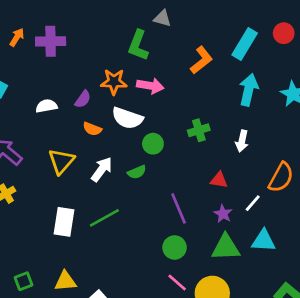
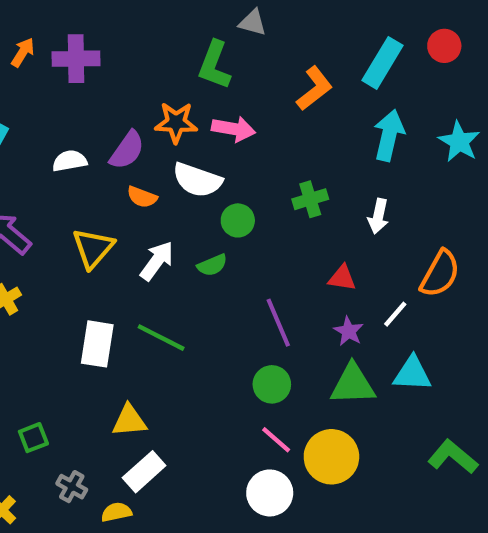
purple semicircle: (83, 99) -> (127, 150), size x1.4
green line: (104, 218) -> (161, 338), turned 56
yellow triangle: (65, 281) -> (129, 421), moved

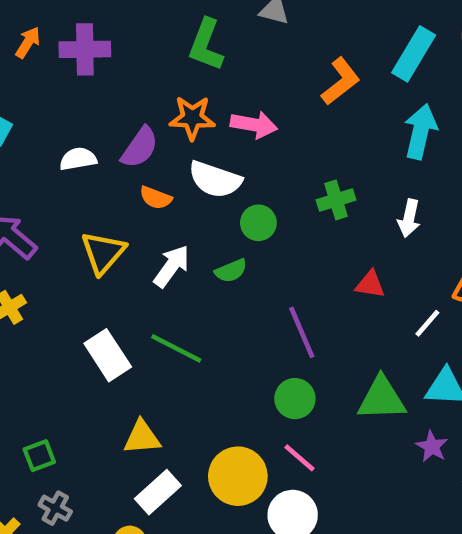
green L-shape: (214, 65) -> (206, 45), moved
purple star: (348, 331) -> (432, 447), moved
white rectangle: (97, 344) -> (108, 355), turned -42
yellow circle: (331, 457) -> (238, 476), moved
gray cross: (72, 487) -> (55, 508), moved

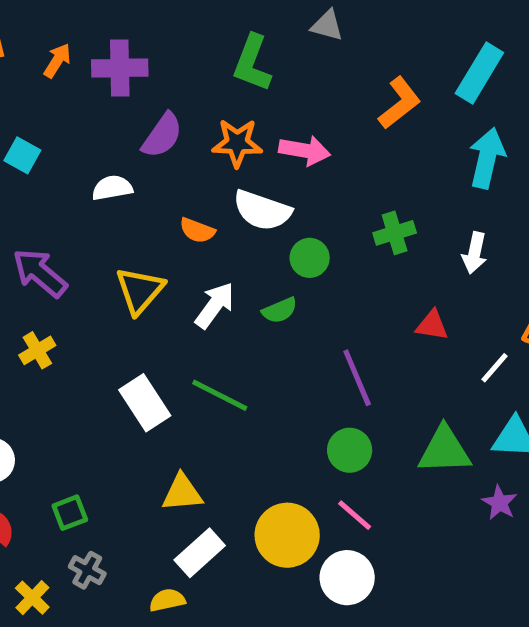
purple semicircle: (140, 147) -> (162, 135), moved

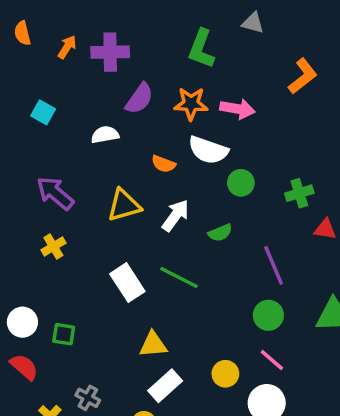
green cross: (395, 233) -> (299, 193), moved
yellow triangle: (140, 290) -> (124, 205), turned 33
green semicircle: (280, 310) -> (220, 233), moved
green square: (70, 513) -> (64, 334), moved, turned 30
yellow circle: (287, 535) -> (225, 374), size x0.6

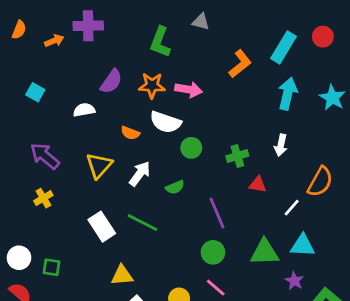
orange semicircle: (22, 33) -> (19, 30), turned -144
orange arrow: (67, 47) -> (54, 41), turned 36
purple cross: (110, 52) -> (88, 26), moved
yellow triangle: (124, 205) -> (99, 166), turned -32

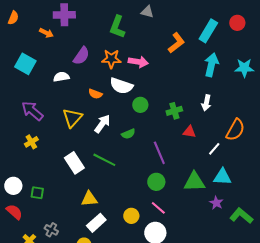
orange arrow: (54, 41) -> (46, 33), moved, turned 48
cyan square: (35, 92) -> (25, 64), size x1.5
cyan star: (332, 98) -> (244, 68), turned -30

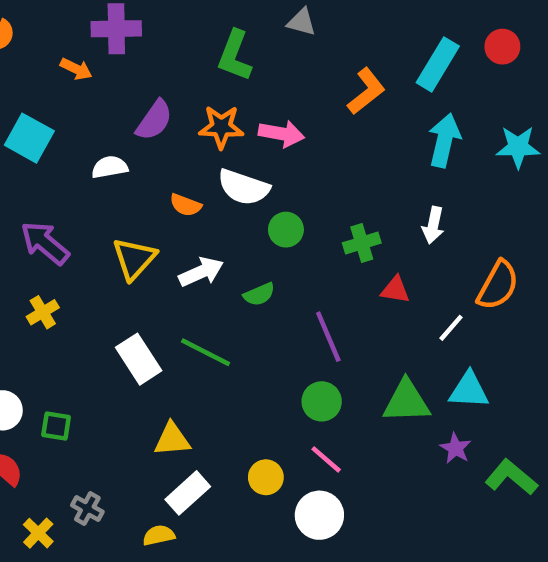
white arrow: (102, 124) -> (201, 272), turned 30

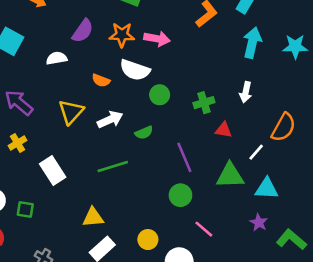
green line: (206, 352) -> (113, 167), turned -44
white rectangle: (139, 359) -> (53, 170), moved
green triangle: (406, 401) -> (230, 176), moved
pink line: (326, 459) -> (204, 229), moved

